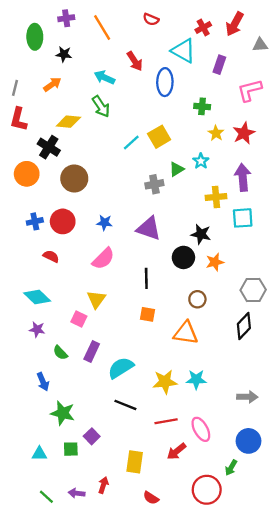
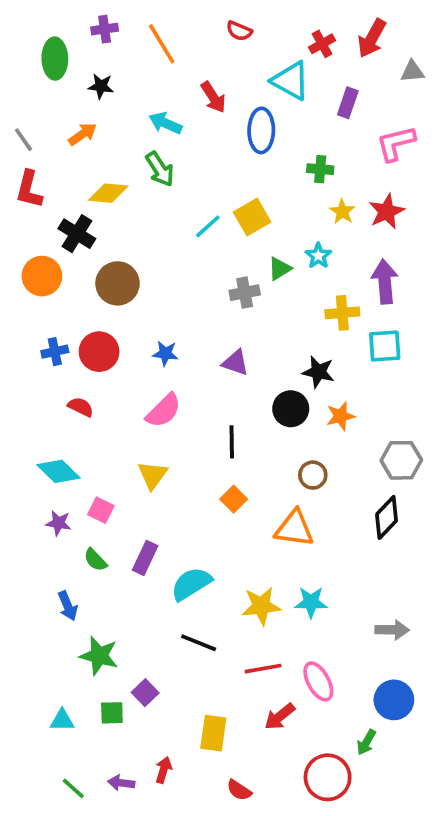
gray line: (15, 88) -> (23, 140), turned -49
purple triangle: (149, 228) -> (235, 363), size x0.7
orange square: (147, 314) -> (234, 499), turned 35
pink square: (79, 319) -> (101, 510), moved

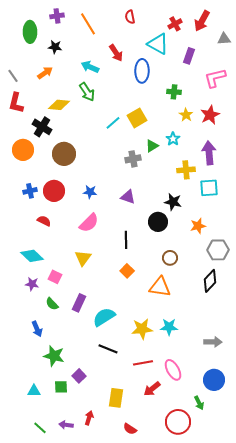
red semicircle: (239, 31) -> (130, 17), turned 56
orange star: (340, 416) -> (198, 226), moved
green arrow: (366, 742) -> (199, 403), turned -56

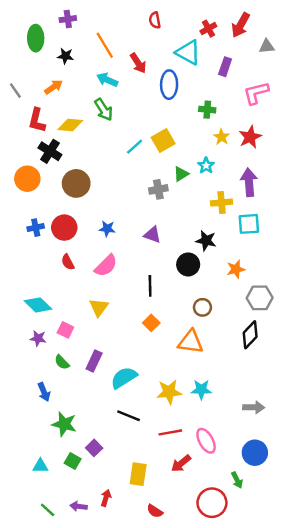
orange line: (88, 24) -> (105, 45), moved
red L-shape: (16, 103) -> (37, 120), moved
red semicircle: (44, 221) -> (68, 262), moved, turned -144
green square: (61, 387) -> (73, 461), turned 32

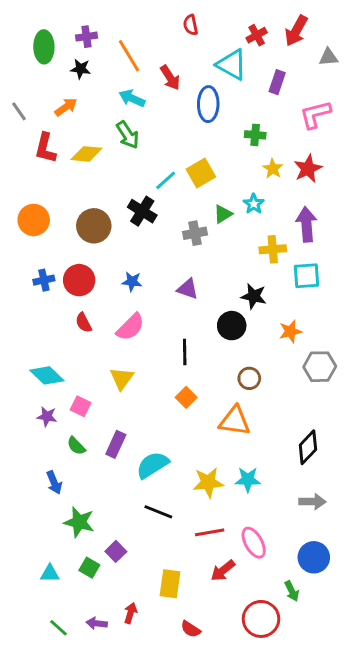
purple cross: (68, 19) -> (86, 37), moved
black cross: (50, 151) -> (142, 211), moved
black diamond: (250, 335) -> (308, 447), moved

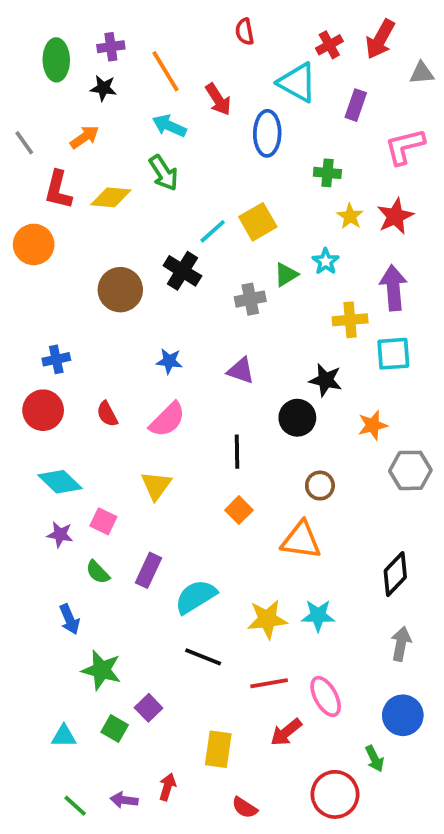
orange circle: (34, 220) -> (34, 244), moved
red circle: (79, 280) -> (43, 410), moved
gray arrow: (312, 502) -> (401, 644), turned -80

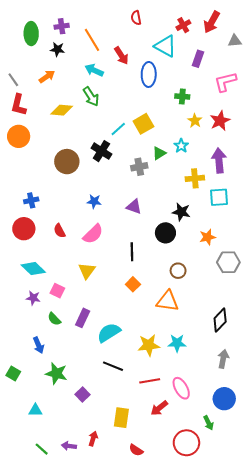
red L-shape: (58, 190) -> (19, 105), moved
green square: (115, 728) -> (13, 374), moved

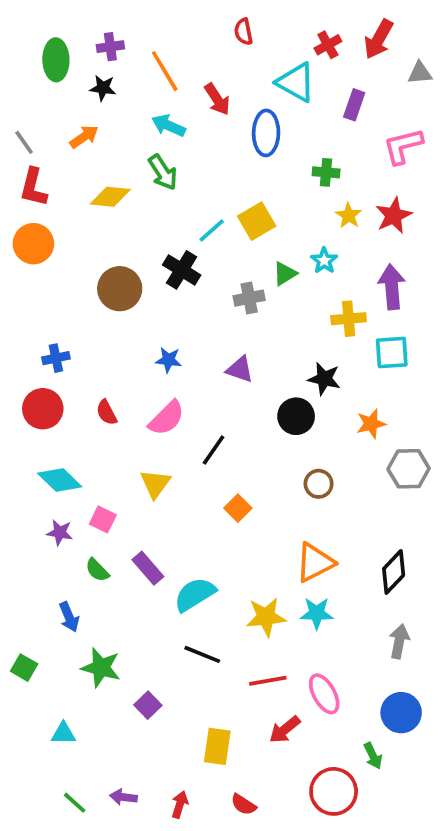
black line: (132, 252) -> (213, 450), moved, turned 36
orange triangle: (168, 301) -> (315, 563), moved, turned -35
purple rectangle: (83, 318) -> (148, 568), turned -66
red arrow: (93, 439) -> (180, 805), moved

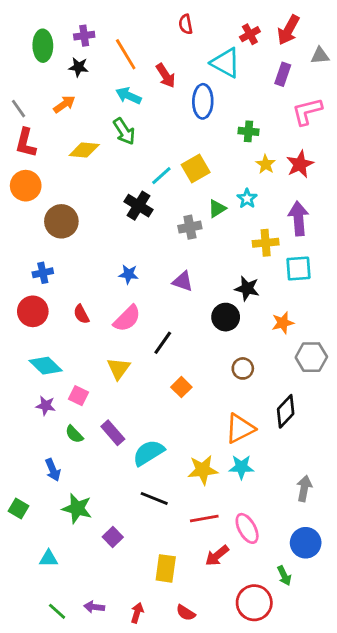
purple rectangle: (354, 105) -> (283, 74), moved
brown circle: (120, 289) -> (61, 221), moved
black diamond: (394, 572) -> (286, 411), moved

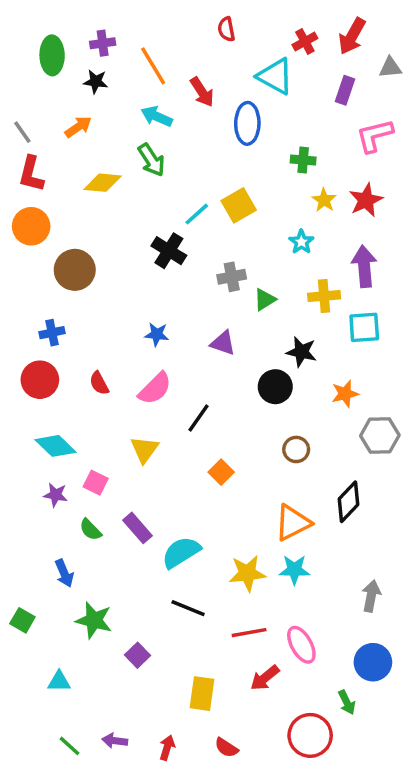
green triangle: (217, 208) -> (265, 299), moved

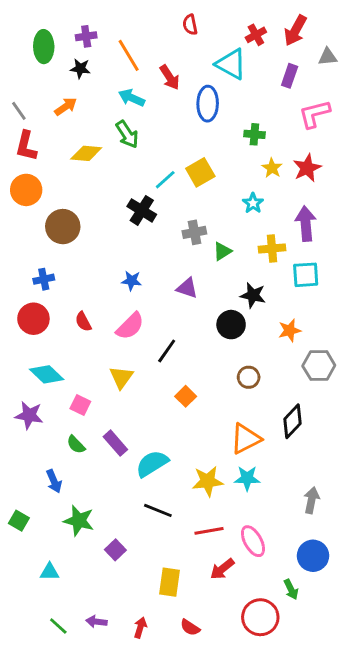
purple star: (56, 495) -> (29, 415), moved, size x1.4

